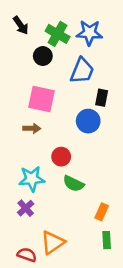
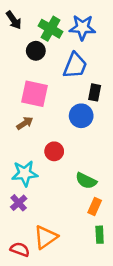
brown arrow: (32, 128) -> (25, 123), turned -35
green semicircle: (73, 184) -> (86, 181), moved

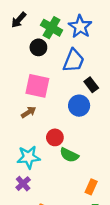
black arrow: (14, 20) -> (19, 20), turned 77
blue star: (82, 27) -> (80, 27), turned 30
black rectangle: (95, 92) -> (91, 85), turned -48
green semicircle: (86, 181) -> (69, 155), moved

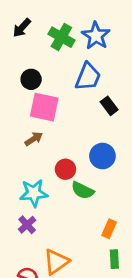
black circle: (38, 47) -> (31, 79), moved
blue circle: (79, 106) -> (102, 156), moved

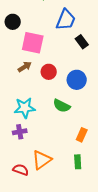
black circle: (31, 79) -> (13, 22), moved
red circle: (65, 169) -> (49, 72), moved
purple cross: (27, 225) -> (20, 132), turned 32
green rectangle: (114, 259) -> (78, 162), moved

